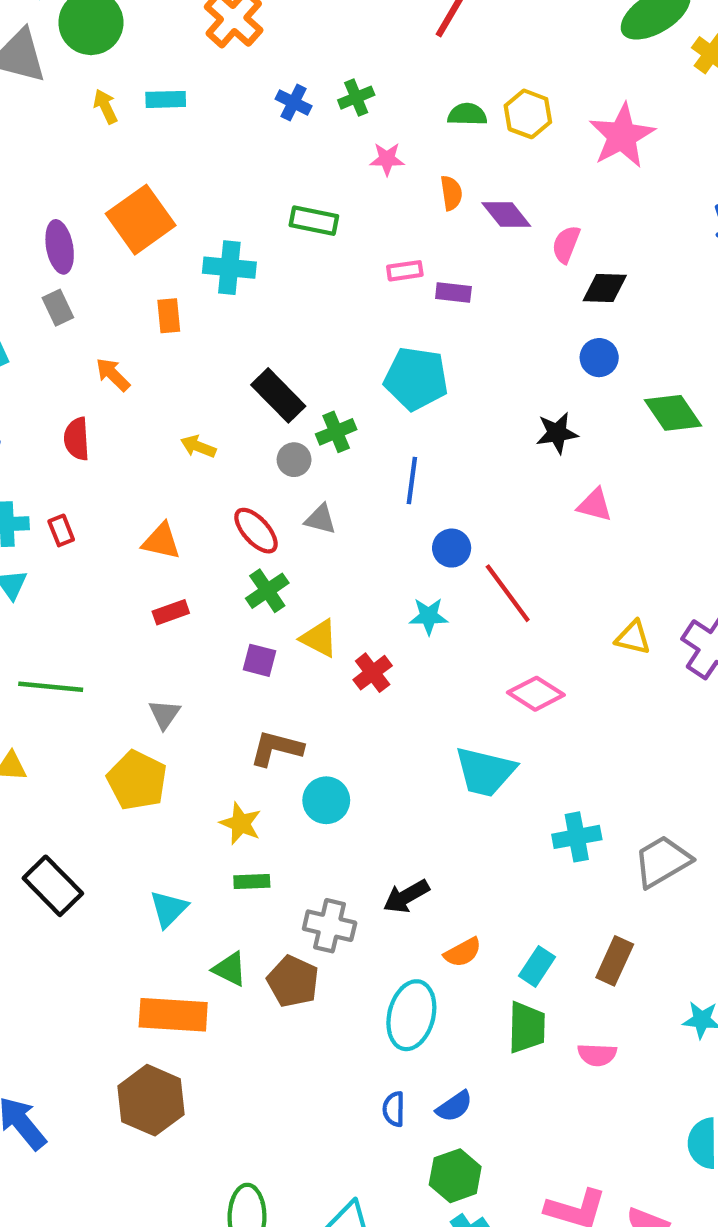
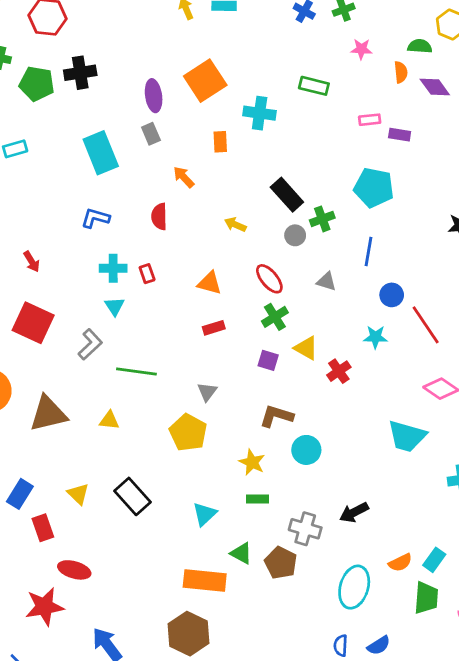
green semicircle: (467, 114) -> (420, 46), moved
gray triangle: (320, 519) -> (326, 281), moved
orange semicircle: (463, 952) -> (400, 563), moved

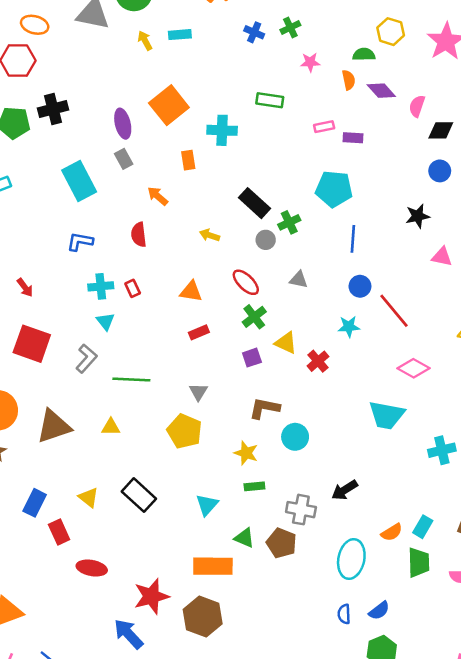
blue line: (368, 252) -> (353, 239), moved
purple square: (268, 360) -> (252, 358), turned -30
red star: (44, 607) -> (151, 596), moved

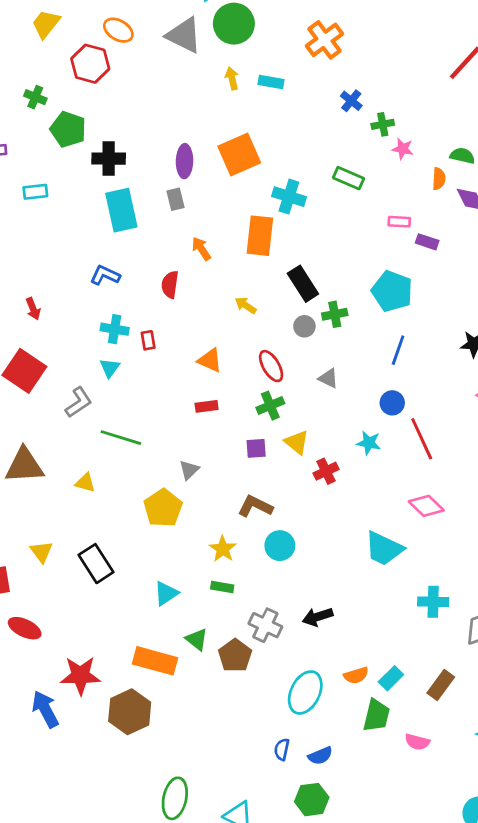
green cross: (290, 28) -> (383, 124), moved
black cross: (53, 109) -> (109, 159), moved
orange rectangle: (188, 160) -> (260, 236), moved, size x1.8

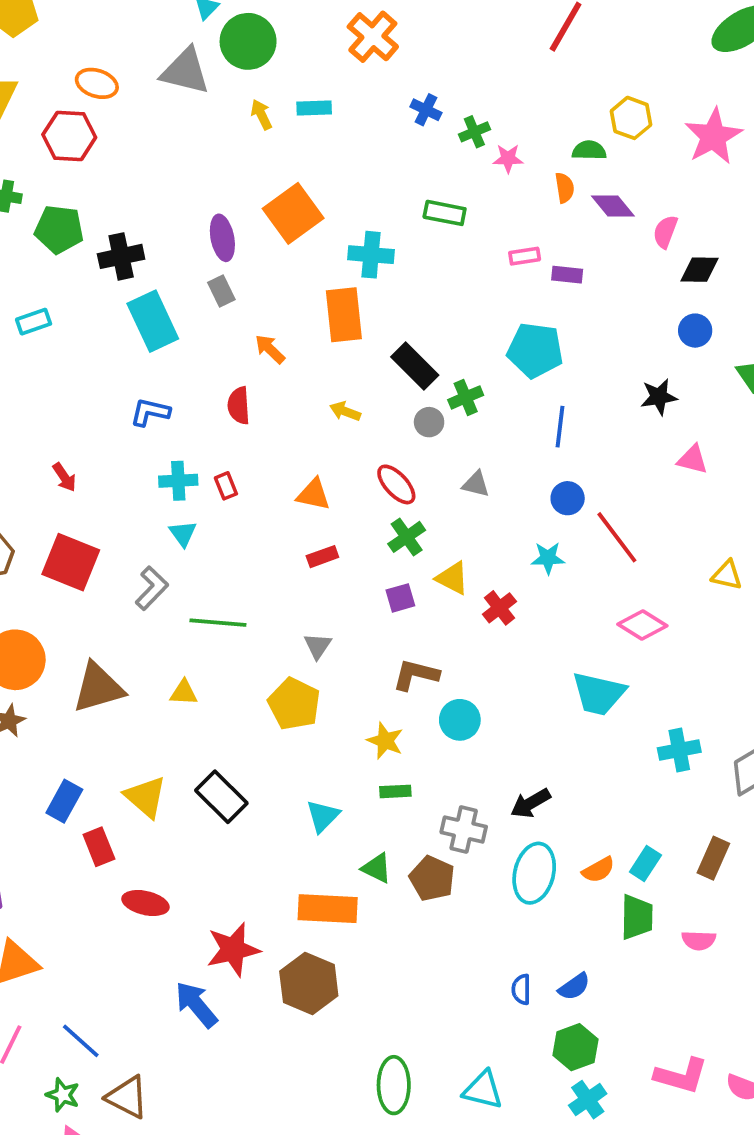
yellow triangle: (41, 552) -> (146, 797), size x1.4
cyan ellipse: (305, 692) -> (534, 873), moved

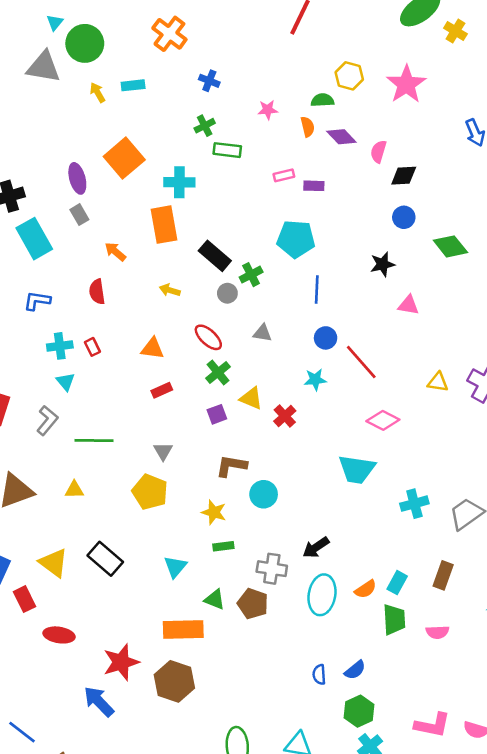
green cross: (474, 132) -> (205, 126), moved

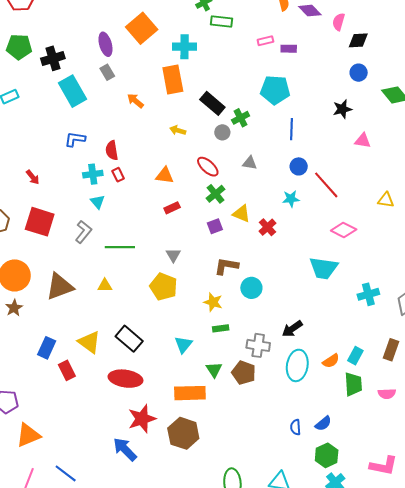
red semicircle: (97, 292) -> (112, 150), moved
green triangle: (215, 599) -> (214, 370), turned 36
red ellipse: (59, 635) -> (125, 379), moved, size x1.4

